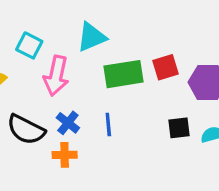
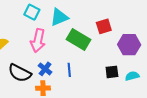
cyan square: (29, 45) -> (32, 12), moved
red square: (166, 67) -> (104, 26), moved
green rectangle: (123, 74) -> (78, 40), turned 40

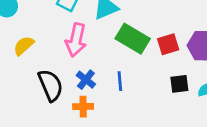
red square: (104, 26) -> (168, 44), moved
black semicircle: (20, 73) -> (51, 85), turned -140

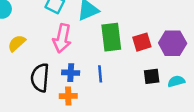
green rectangle: (133, 39) -> (111, 37), turned 52
blue cross: (86, 80) -> (71, 73), turned -35
black semicircle: (51, 85) -> (40, 78), turned -152

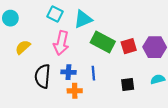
green rectangle: (111, 37) -> (103, 42), turned -55
black square: (152, 76) -> (128, 85), moved
orange cross: (68, 96) -> (75, 91), moved

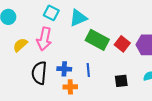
pink arrow: (61, 43) -> (44, 39), moved
red square: (129, 46) -> (122, 44), turned -35

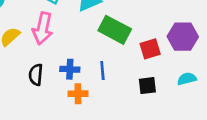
red square: (122, 44) -> (150, 49), moved, turned 35
black semicircle: (39, 73) -> (36, 75), size x0.7

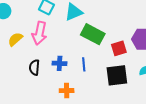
black square: (147, 86) -> (117, 75), size x1.6
orange cross: (78, 94) -> (67, 91), moved

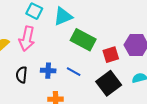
blue line: (84, 64) -> (74, 72), turned -56
black square: (117, 75) -> (109, 83), turned -30

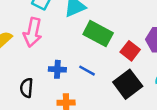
red square: (111, 55) -> (130, 51), turned -35
black semicircle: (22, 75) -> (27, 88), moved

